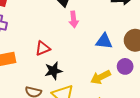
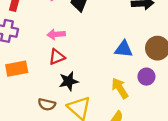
pink arrow: (74, 19) -> (56, 34), moved, turned 91
yellow arrow: (101, 77) -> (120, 88), turned 84

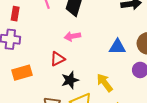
pink arrow: (56, 34) -> (72, 36), moved
yellow arrow: (120, 88) -> (105, 83), moved

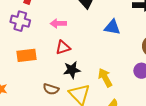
pink arrow: (72, 36) -> (58, 24), moved
blue triangle: (117, 47) -> (112, 27), moved

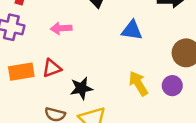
red triangle: (63, 47) -> (52, 68), moved
yellow arrow: (105, 78) -> (138, 83), moved

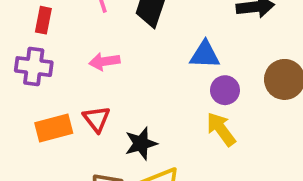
red triangle: (52, 68) -> (97, 119), turned -42
purple circle: (172, 86) -> (225, 90), moved

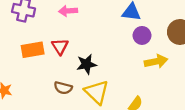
yellow arrow: (221, 129) -> (156, 61), moved, turned 110

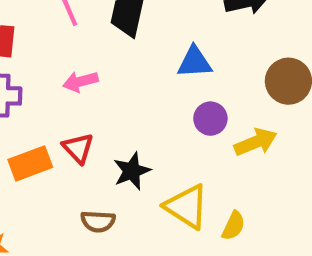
purple circle: (142, 35) -> (210, 119), moved
yellow triangle: (97, 92) -> (187, 207), moved

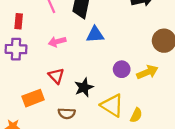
blue triangle: (194, 62) -> (95, 34), moved
purple circle: (210, 119) -> (122, 69), moved
orange rectangle: (30, 163) -> (33, 98), moved

